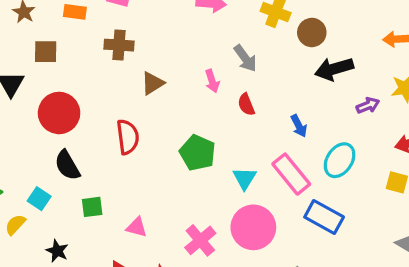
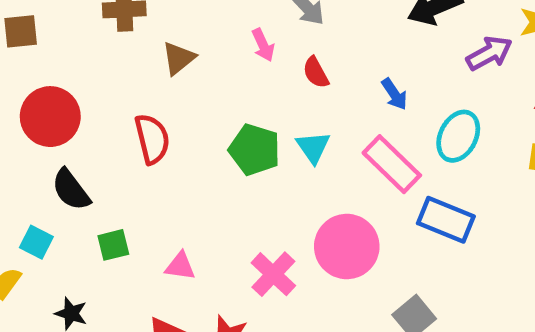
purple arrow: (368, 105) -> (489, 53), size x1.4
cyan triangle: (245, 178) -> (313, 147), moved

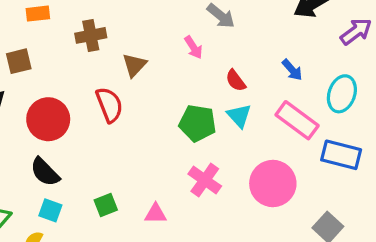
red semicircle: (316, 73) -> (236, 81), moved
red semicircle: (152, 139) -> (109, 105), moved
black semicircle: (71, 190) -> (45, 172), moved
pink cross: (273, 274) -> (205, 180), moved

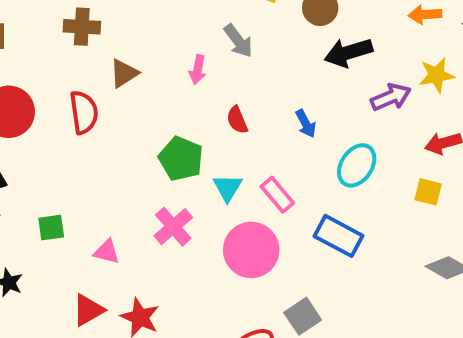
pink arrow: (193, 47) -> (198, 70), turned 30
cyan triangle: (239, 116) -> (228, 188), moved
pink rectangle: (297, 120) -> (277, 195), moved, size x0.7

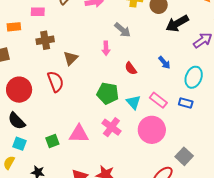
blue rectangle: (338, 236) -> (186, 103), moved, size x0.6
pink triangle: (107, 252) -> (79, 134), moved, size x1.5

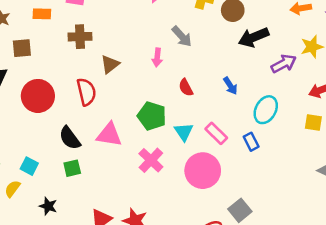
blue rectangle: (186, 103) -> (251, 142), turned 40
black semicircle: (17, 121) -> (70, 138), moved
pink triangle: (79, 134) -> (109, 135), moved

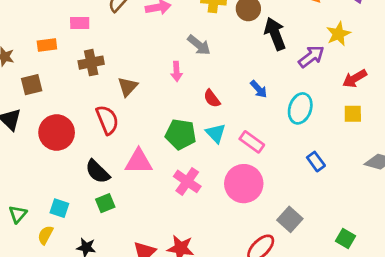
black arrow: (254, 37) -> (275, 34), turned 100
cyan triangle: (184, 132) -> (216, 133), moved
blue rectangle: (251, 142) -> (316, 162), moved

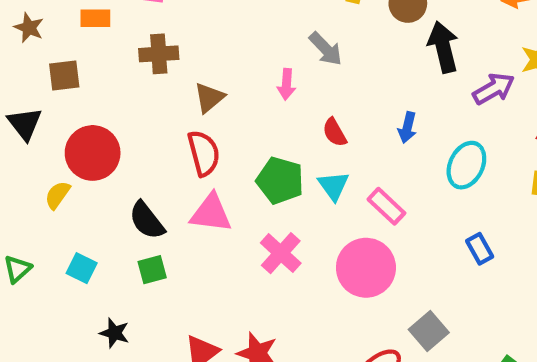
blue arrow: (259, 89) -> (407, 127), turned 48
red semicircle: (107, 120) -> (204, 153), moved
yellow semicircle: (45, 235) -> (57, 195), moved

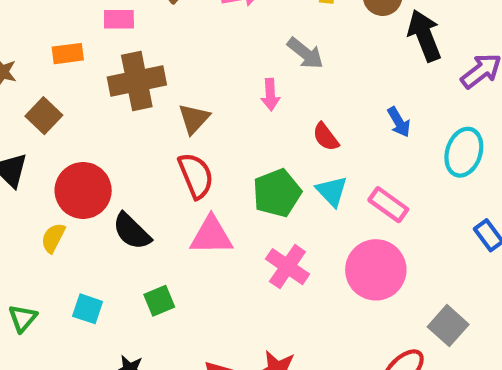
brown cross: (159, 54) -> (137, 81), size x1.4
brown square: (64, 75) -> (44, 116), turned -32
blue arrow: (407, 127) -> (399, 122), turned -36
green pentagon: (280, 180) -> (277, 193), turned -30
black semicircle: (147, 220) -> (132, 231), moved

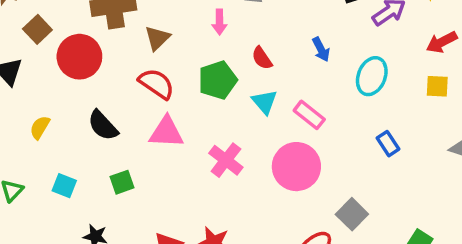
red semicircle: (196, 176) -> (156, 84), turned -36
red circle: (83, 190) -> (79, 57), moved
green pentagon: (277, 193) -> (218, 80), moved

